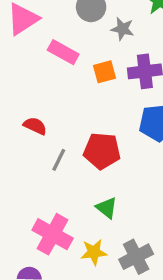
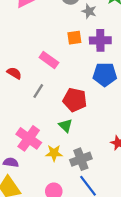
pink rectangle: (63, 52) -> (49, 60), moved
red semicircle: (35, 126) -> (14, 73), moved
red pentagon: (102, 151) -> (75, 100), moved

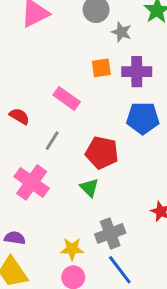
pink cross: (29, 138) -> (32, 182), moved
yellow star: (54, 153) -> (72, 249), moved

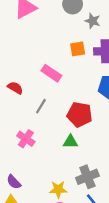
pink cross: (32, 182) -> (26, 139), size x0.7
green triangle: (89, 188) -> (70, 142), turned -42
purple semicircle: (15, 238) -> (14, 182), turned -140

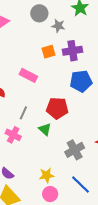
gray line: (41, 106) -> (23, 113), moved
green triangle: (70, 142) -> (45, 129), moved, turned 48
gray cross: (87, 177) -> (75, 150), moved

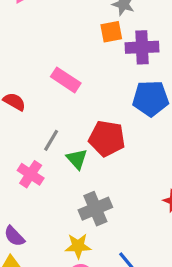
orange square: (48, 52) -> (111, 32), moved
green triangle: (45, 129) -> (77, 159), moved
gray cross: (75, 150) -> (95, 209), moved

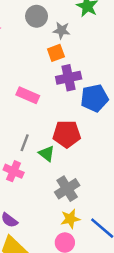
purple cross: (142, 47) -> (69, 78), moved
yellow star: (78, 246) -> (70, 219), moved

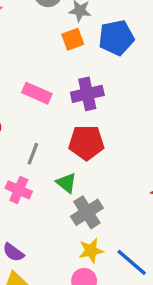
purple cross: (69, 78) -> (87, 94), moved
blue pentagon: (94, 98) -> (116, 38), moved
green triangle: (47, 154) -> (66, 183), moved

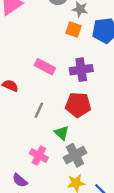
orange square: (73, 39) -> (73, 29), turned 35
pink cross: (19, 190) -> (39, 156), moved

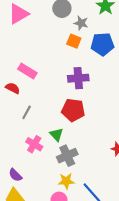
pink rectangle: (45, 67) -> (27, 71), moved
gray line: (39, 110) -> (27, 112), moved
pink cross: (39, 156) -> (34, 144), moved

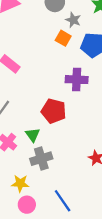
purple cross: (78, 78) -> (77, 80), moved
yellow star: (66, 181) -> (20, 183), moved

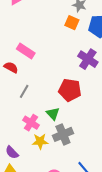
purple cross: (77, 80) -> (88, 59), turned 36
yellow star: (20, 183) -> (40, 141), moved

